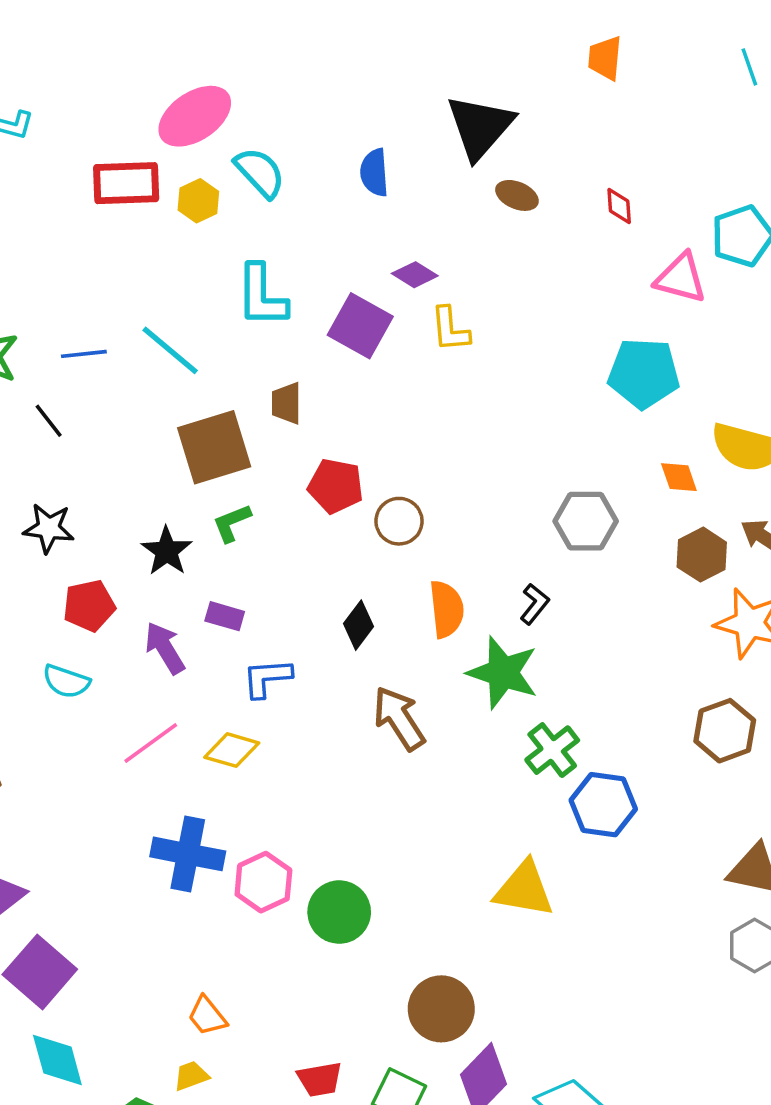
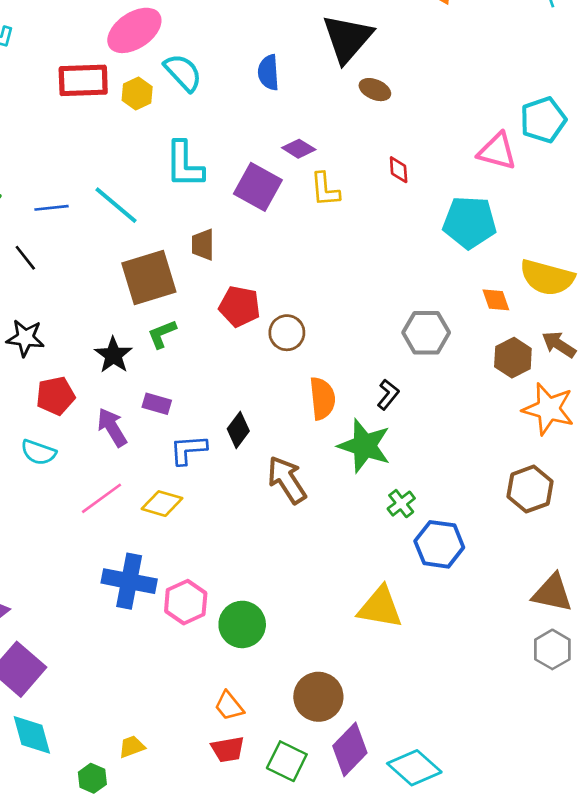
red diamond: (619, 206) -> (399, 170), moved
black diamond: (359, 625) -> (238, 430), moved
green cross: (552, 750) -> (401, 504), size x0.7
orange trapezoid: (207, 1016) -> (229, 706), moved

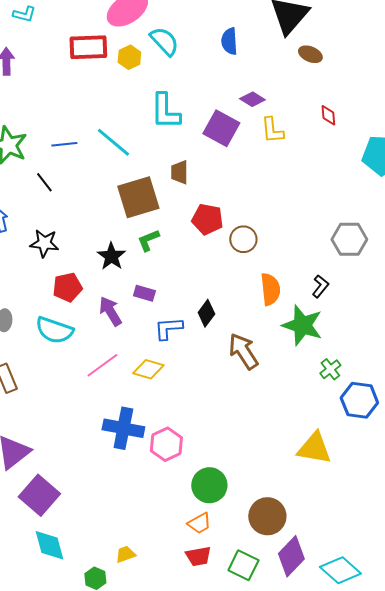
cyan semicircle: (38, 452) -> (54, 330), size x1.4
green circle: (242, 624) -> (209, 485), moved
orange trapezoid: (229, 706) -> (199, 523), turned -80

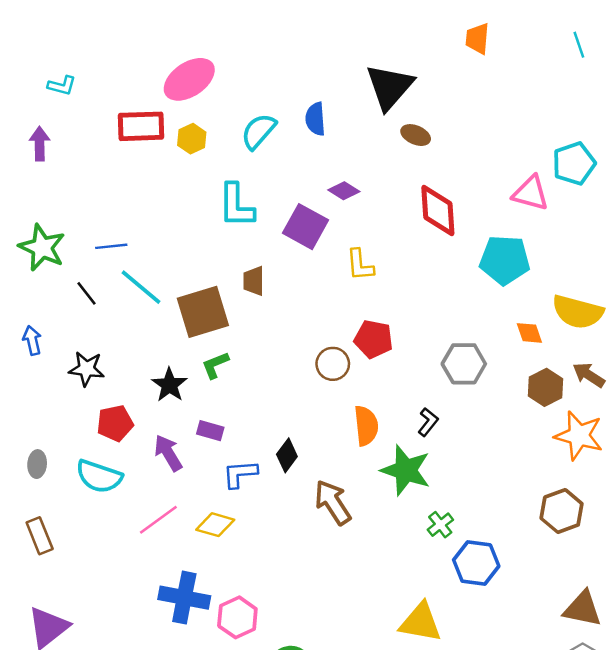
cyan semicircle: (164, 41) -> (259, 131), moved, turned -96
red diamond: (328, 115) -> (438, 210), size x2.0
yellow L-shape: (272, 130) -> (360, 265), moved
cyan line: (113, 142) -> (141, 287), moved
red pentagon: (207, 219) -> (374, 339), moved

